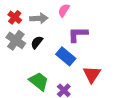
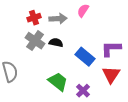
red cross: (15, 17) -> (34, 18), turned 32
purple L-shape: (78, 34) -> (111, 49), moved
black semicircle: (37, 42) -> (56, 43), turned 64

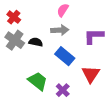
red cross: (34, 18) -> (14, 17), turned -32
gray arrow: (58, 19) -> (60, 30), moved
purple L-shape: (111, 49) -> (94, 36), moved

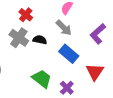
red cross: (14, 17) -> (26, 15), moved
gray arrow: (60, 30) -> (64, 28), turned 48
purple L-shape: (94, 36) -> (98, 34), turned -40

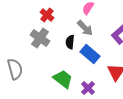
black semicircle: (40, 40) -> (70, 42), moved, turned -96

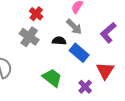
black semicircle: (70, 42) -> (59, 41), turned 88
purple cross: (88, 88) -> (85, 87), moved

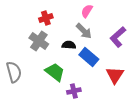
red cross: (36, 14) -> (46, 18), turned 32
green trapezoid: (52, 78) -> (55, 72), moved
purple cross: (85, 87) -> (74, 91), moved, turned 32

